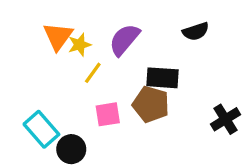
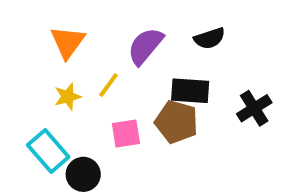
black semicircle: (196, 31) -> (210, 38), moved
yellow star: (80, 45) -> (68, 97), moved
black cross: (225, 119) -> (254, 108), moved

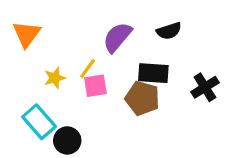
orange triangle: (68, 42) -> (27, 34), moved
pink square: (126, 134) -> (95, 86), moved

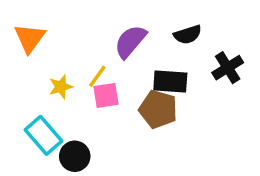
black cross: (205, 87) -> (228, 68), moved

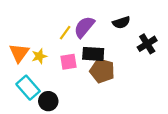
orange triangle: (30, 38) -> (19, 53), moved
yellow line: (97, 76) -> (65, 33), moved
black rectangle: (170, 82) -> (93, 54), moved

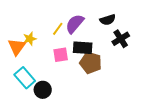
black cross: (147, 44) -> (121, 39), moved
yellow star: (39, 56) -> (30, 39), moved

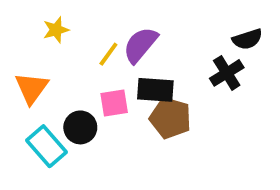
black semicircle: (108, 20) -> (247, 39), moved
yellow star: (30, 39) -> (56, 30), moved
black circle: (43, 90) -> (80, 127), moved

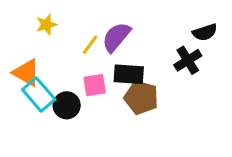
orange triangle: (32, 88) -> (26, 73), turned -36
cyan rectangle: (47, 146) -> (39, 94), moved

